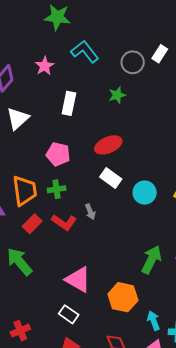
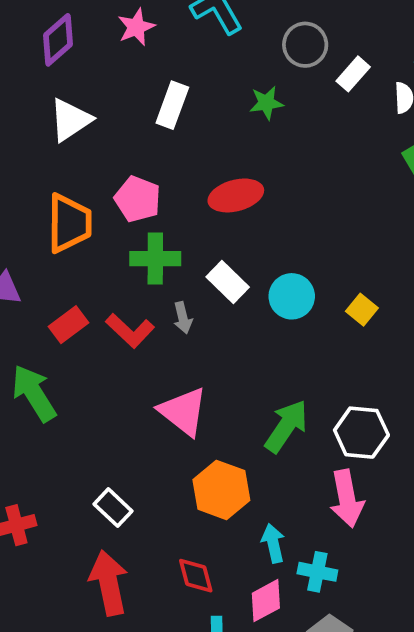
white rectangle: (160, 54) -> (353, 74), moved
white rectangle: (111, 178) -> (228, 282), moved
green cross: (57, 189) -> (155, 259), moved, size x1.4
orange trapezoid: (25, 191) -> (69, 223), moved
pink triangle: (78, 279) -> (183, 412), moved

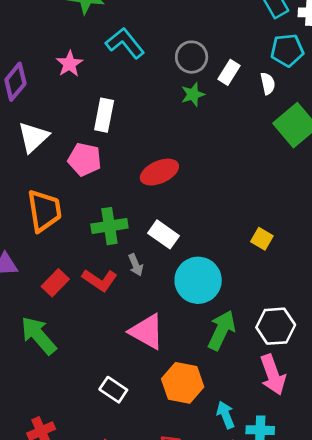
green star: (266, 103) -> (193, 94), moved
pink pentagon: (138, 199) -> (85, 159), moved
cyan circle: (292, 296) -> (198, 280), moved, size x1.4
white rectangle: (113, 508) -> (113, 390), moved

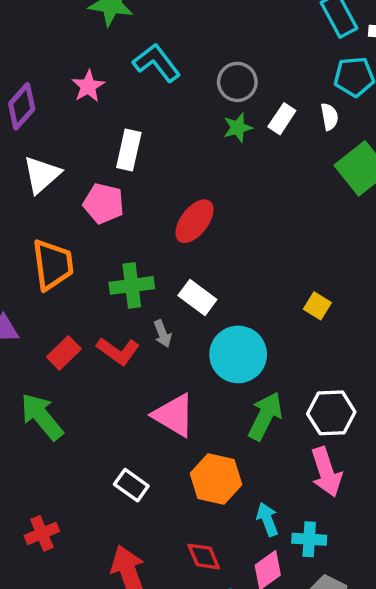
white rectangle: (229, 72) -> (282, 119), moved
red ellipse: (159, 172) -> (194, 221), turned -30

